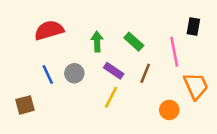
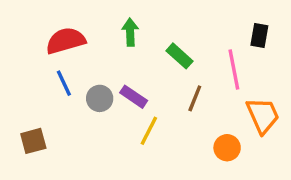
green arrow: (97, 42) -> (130, 32), moved
purple rectangle: (114, 71) -> (134, 97), moved
blue line: (48, 75) -> (64, 83), moved

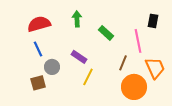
gray circle: (100, 98) -> (52, 67), moved
brown line: (195, 98) -> (123, 63), moved
brown square: (33, 141) -> (38, 83), moved
orange circle: (227, 148) -> (134, 87), size x1.6

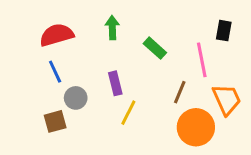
purple rectangle: (79, 57) -> (115, 83), turned 42

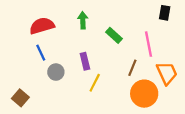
black rectangle: (224, 31) -> (165, 13), moved
brown square: (55, 121) -> (20, 98), moved, turned -35

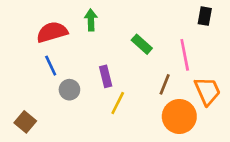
green arrow: (83, 20) -> (91, 20), moved

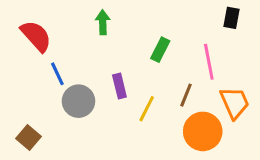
red semicircle: (52, 32) -> (36, 36), moved, turned 64
green rectangle: (142, 44) -> (160, 50), turned 75
gray circle: (69, 90) -> (78, 101), size x1.4
yellow line: (118, 103) -> (147, 109), moved

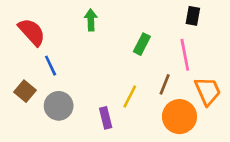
black rectangle: (232, 18) -> (193, 16), moved
purple rectangle: (119, 86) -> (106, 118), moved
gray circle: (78, 101) -> (59, 106), moved
brown square: (28, 137) -> (25, 91), moved

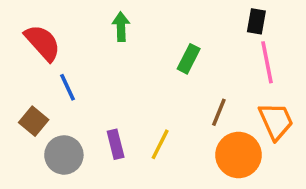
pink line: (185, 55) -> (267, 62), moved
yellow line: (130, 96) -> (160, 144), moved
gray circle: (59, 106) -> (64, 155), moved
purple rectangle: (106, 118) -> (116, 144), moved

